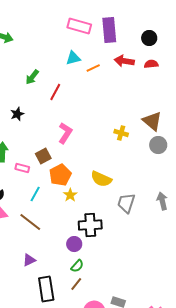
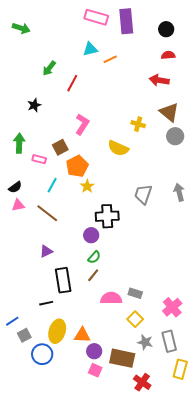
red arrow: (124, 61) -> (159, 80), moved
yellow semicircle: (101, 179) -> (118, 148), moved

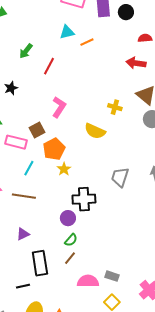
black circle: (166, 29) -> (126, 12), moved
pink rectangle: (39, 159) -> (16, 142), size x1.5
brown line: (47, 213) -> (24, 196), turned -30

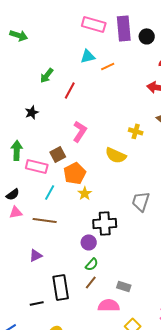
purple triangle: (23, 234) -> (36, 255), moved
gray rectangle: (112, 276) -> (124, 286), moved
black line: (23, 286) -> (37, 303), moved

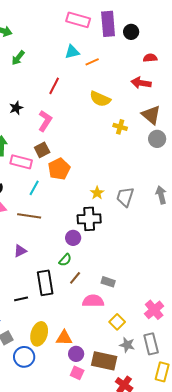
green arrow: (47, 75) -> (18, 58), moved
pink L-shape: (80, 131) -> (45, 121), moved
yellow semicircle: (116, 155) -> (100, 99), moved
yellow star: (85, 193) -> (97, 193), moved
green semicircle: (92, 264) -> (65, 260), moved

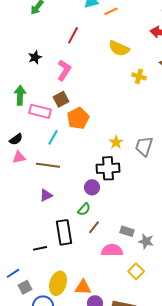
purple triangle: (20, 251) -> (46, 195), moved
gray star: (127, 345) -> (146, 241), moved

